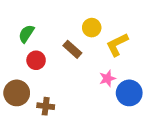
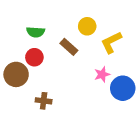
green semicircle: (26, 34) -> (36, 32), moved, turned -120
brown circle: (17, 93) -> (16, 74), moved

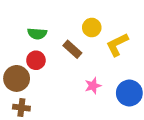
pink star: (102, 74) -> (93, 86), moved
brown cross: (44, 101) -> (21, 108), moved

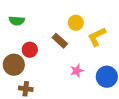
green semicircle: (37, 34) -> (17, 21), moved
brown cross: (21, 108) -> (26, 89), moved

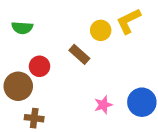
yellow L-shape: (97, 37) -> (129, 21), moved
pink star: (77, 71) -> (103, 105), moved

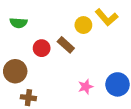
yellow L-shape: (129, 21) -> (107, 17), turned -105
red circle: (39, 66) -> (42, 48), moved

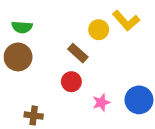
red circle: (42, 48) -> (71, 82), moved
brown circle: (15, 71) -> (18, 57), moved

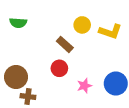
yellow L-shape: (126, 21) -> (110, 31), moved, turned -30
brown circle: (18, 57) -> (16, 77), moved

